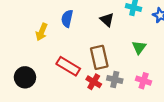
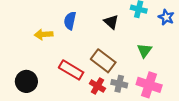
yellow arrow: (42, 32) -> (44, 34), turned 63
brown rectangle: (99, 57) -> (103, 61), turned -40
pink cross: (144, 81) -> (149, 85), size x1.5

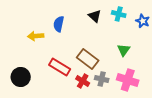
black triangle: (111, 22) -> (95, 16), moved

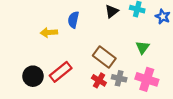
black triangle: (95, 16) -> (112, 11), turned 40
red rectangle: (60, 67) -> (61, 72), moved, turned -70

